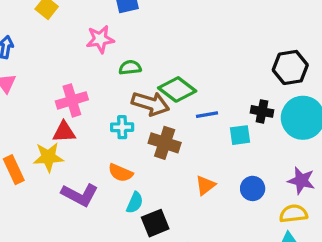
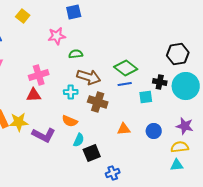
green diamond: (177, 89) -> (126, 68), moved
yellow star: (48, 157) -> (19, 122), moved
orange triangle: (205, 185) -> (124, 129), turned 32

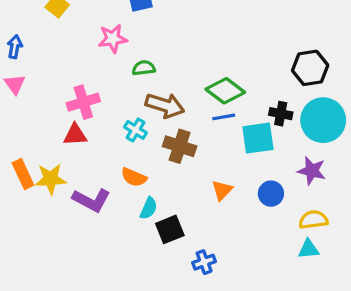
cyan cross: (71, 92) -> (136, 130), turned 32
cyan square: (146, 97) -> (258, 138), size x1.5
purple star: (185, 126) -> (312, 171), moved
orange triangle: (124, 129) -> (222, 190), turned -40

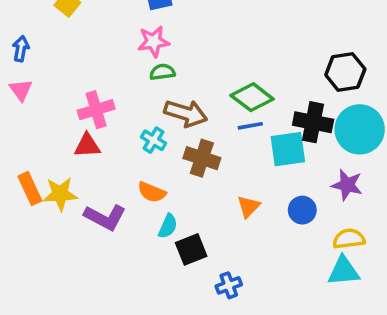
pink star: (113, 39) -> (153, 42), moved
black cross: (281, 114) -> (313, 122), size x1.5
cyan triangle: (308, 249) -> (343, 271), size x1.4

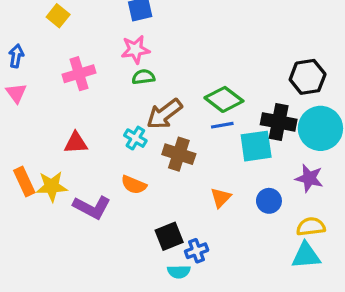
pink cross: (96, 110) -> (79, 74), moved
brown arrow: (186, 113) -> (164, 114), turned 126
cyan semicircle: (168, 226) -> (179, 272), moved, turned 65
blue cross: (229, 285) -> (197, 251), moved

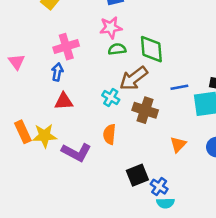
blue arrow: (16, 56) -> (57, 72), moved
green diamond: (224, 99) -> (151, 49), moved, turned 48
orange semicircle: (134, 185) -> (109, 134), turned 72
blue cross: (197, 251) -> (159, 187), turned -36
cyan semicircle: (179, 272) -> (165, 203), moved

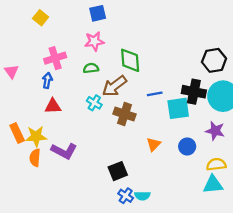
green semicircle: (117, 49) -> (91, 68), moved
orange semicircle: (109, 134) -> (35, 158), moved
blue cross: (159, 187) -> (126, 196), moved

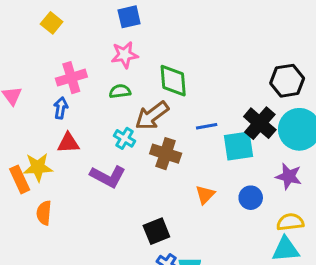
black cross: (194, 92) -> (260, 123), turned 30
yellow star: (36, 136) -> (38, 167), moved
purple L-shape: (64, 151) -> (108, 176), moved

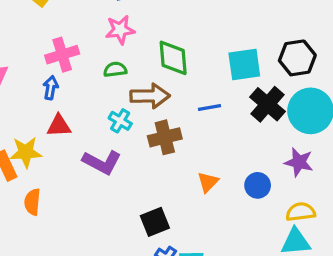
brown arrow: (152, 116) -> (150, 96), turned -144
cyan square: (239, 146) -> (244, 65), moved
brown cross: (166, 154) -> (165, 137), turned -32

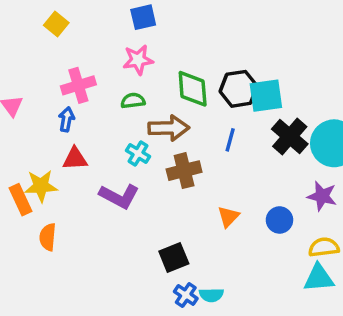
black hexagon: (297, 58) -> (239, 89), moved
blue line: (210, 108) -> (230, 140), turned -65

